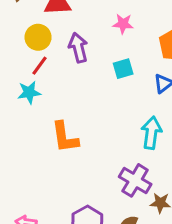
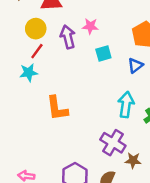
pink star: (123, 24) -> (90, 26), moved

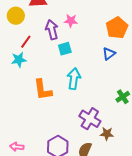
yellow circle: (36, 29) -> (16, 16), moved
cyan square: (103, 54) -> (65, 49), moved
cyan arrow: (126, 105) -> (74, 79), moved

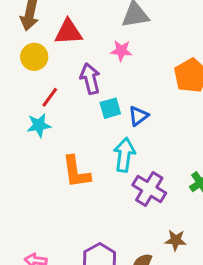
pink star: (71, 21) -> (121, 51), moved
blue triangle: (109, 54) -> (138, 116), moved
purple cross: (90, 119) -> (149, 189), moved

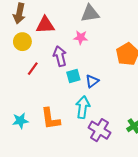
cyan star: (39, 125) -> (20, 121), moved

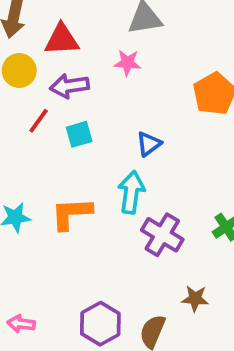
purple arrow: (60, 56) -> (69, 86), moved, turned -84
cyan square: (73, 76) -> (79, 134), moved
orange L-shape: (50, 119) -> (71, 213), turned 95

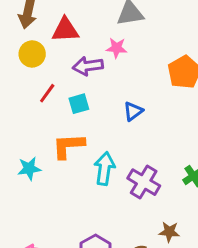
purple arrow: (69, 86) -> (88, 66), moved
cyan arrow: (131, 192) -> (104, 168), moved
orange L-shape: (71, 213) -> (68, 146), moved

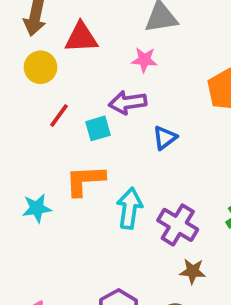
purple arrow: (88, 66) -> (128, 103), moved
brown star: (169, 232) -> (193, 271), moved

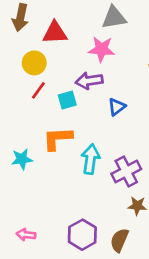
pink star: (144, 60) -> (102, 49), size x1.4
yellow circle: (41, 67) -> (34, 63), moved
purple cross: (178, 225) -> (126, 171), turned 32

